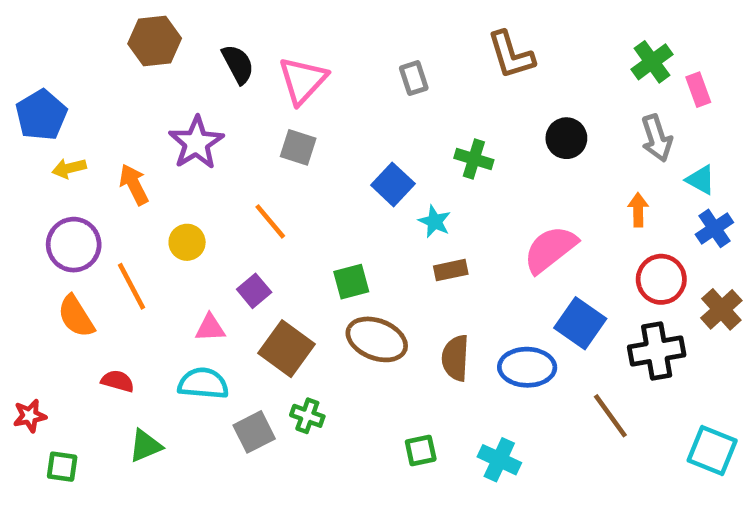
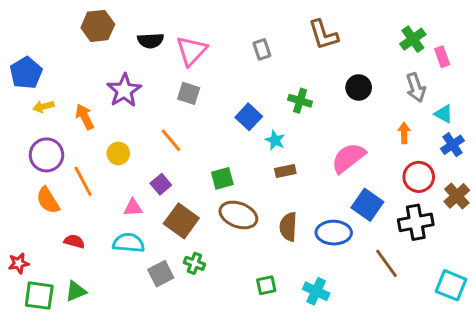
black semicircle: (238, 64) -> (151, 41), turned 115
green triangle: (145, 446) -> (76, 291), moved
green square: (62, 467) -> (39, 296), size x1.5

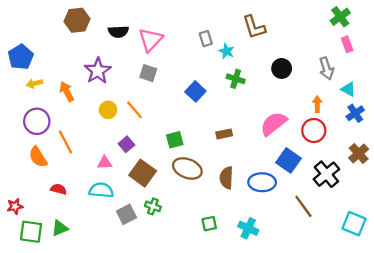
green cross: (413, 39) -> (340, 17), moved
cyan star: (275, 140) -> (226, 51), moved
yellow circle: (118, 153) -> (108, 110), moved
red circle: (419, 177) -> (314, 131), moved
black cross: (416, 222) -> (326, 174), turned -30

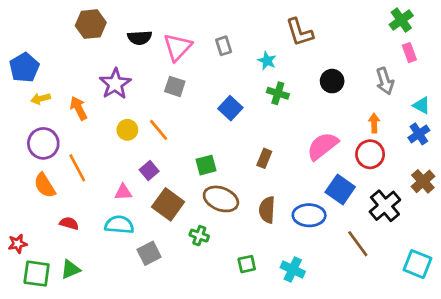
gray rectangle: (206, 39) -> (224, 46), moved
cyan triangle: (348, 89) -> (422, 105), moved
brown rectangle: (224, 134) -> (264, 158), turned -56
green cross: (153, 206) -> (199, 236), moved

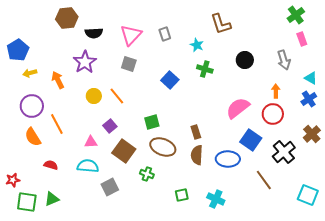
black semicircle: (140, 38) -> (94, 33), moved
brown rectangle: (264, 158) -> (196, 132), moved, turned -40

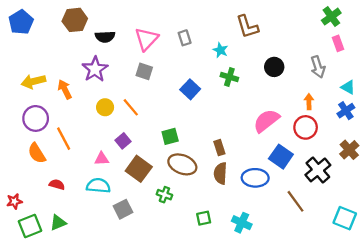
blue pentagon: (18, 50) -> (21, 22), moved
yellow arrow: (30, 73) -> (33, 81), size x1.5
green square: (27, 202) -> (30, 226), turned -30

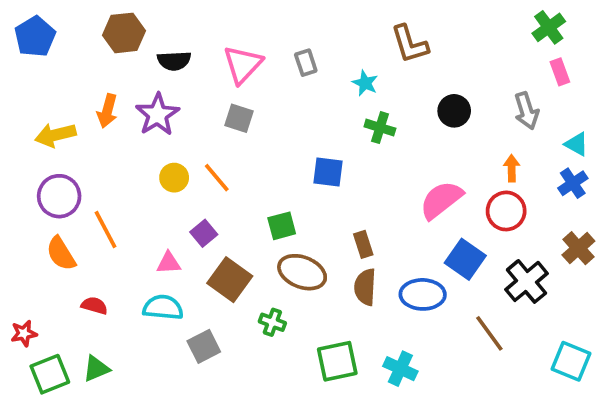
orange arrow: (65, 89) -> (107, 111), moved, turned -138
blue square: (190, 89) -> (328, 172), moved, turned -36
green square: (204, 218) -> (337, 361), size x1.6

